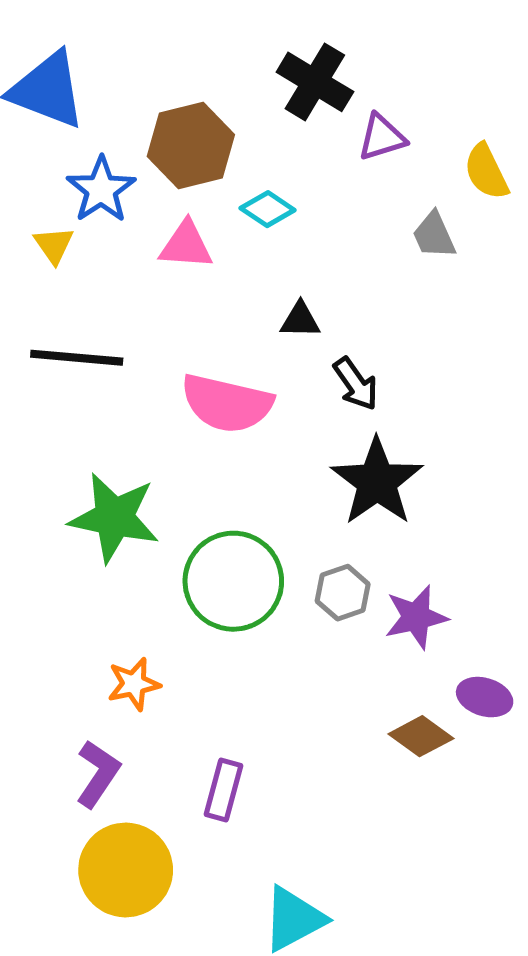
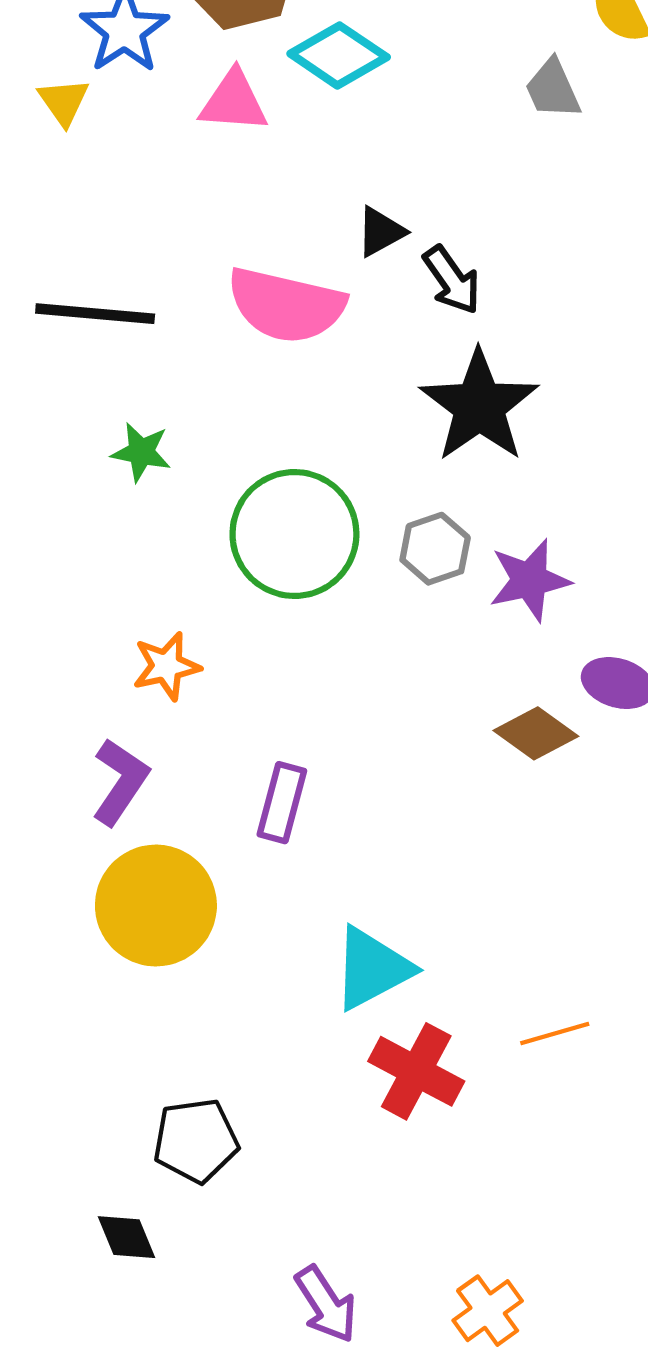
cyan diamond: (268, 209) -> (339, 55), size x1.4
black triangle: (300, 320) -> (381, 232), moved, turned -30
black line: (77, 358) -> (95, 314), moved
green star: (114, 518) -> (141, 452), size x0.5

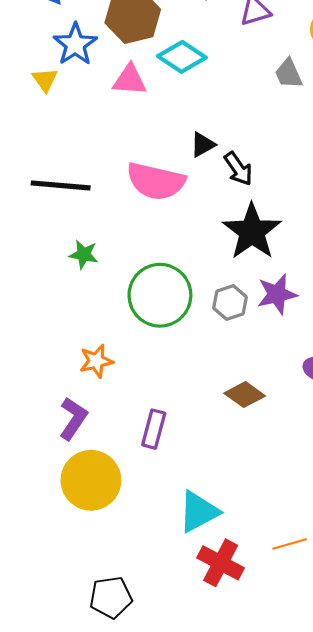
purple star: (530, 580) -> (277, 294), moved
brown diamond: (536, 733) -> (245, 395), moved

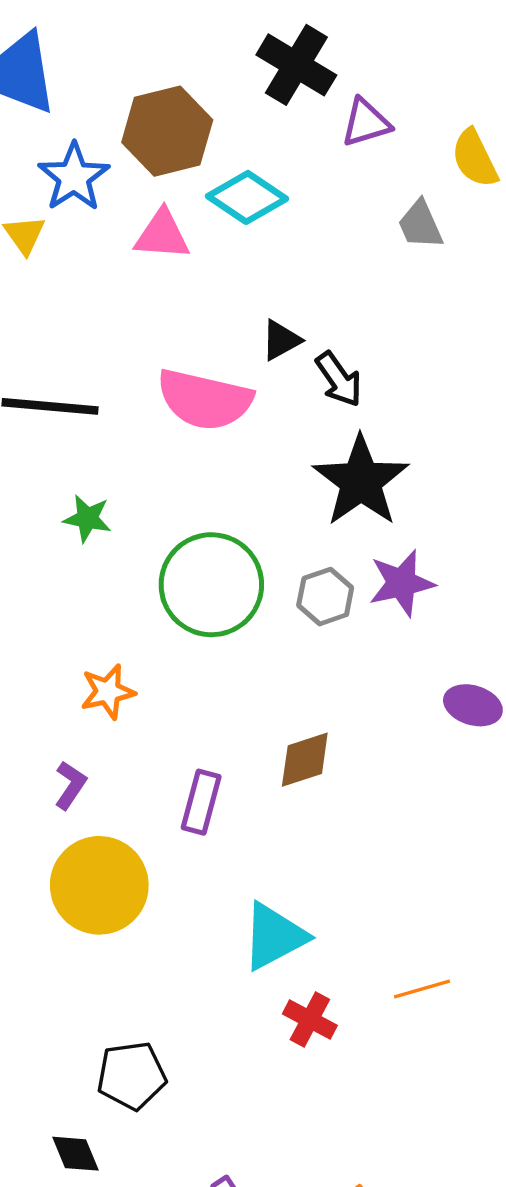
brown diamond: (245, 395) -> (305, 760), moved, turned -54
purple L-shape: (73, 419) -> (70, 785), size x0.7
red cross: (221, 563) -> (310, 1020), size x0.7

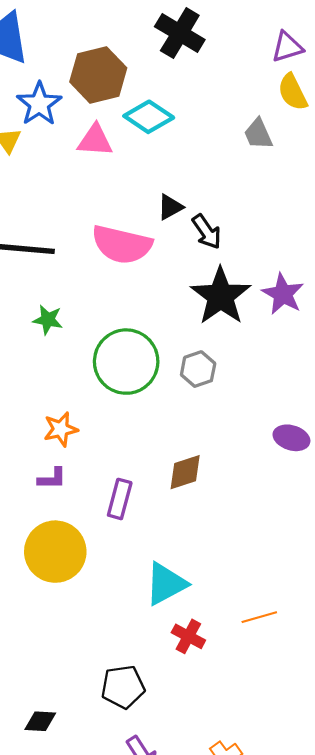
purple triangle: (366, 123) -> (287, 47), moved
purple star: (402, 583) -> (283, 294), moved, turned -30
purple L-shape: (70, 785) -> (52, 479), moved, turned 56
black pentagon: (132, 1076) -> (123, 687), moved
black diamond: (75, 1154) -> (40, 721), turned -64

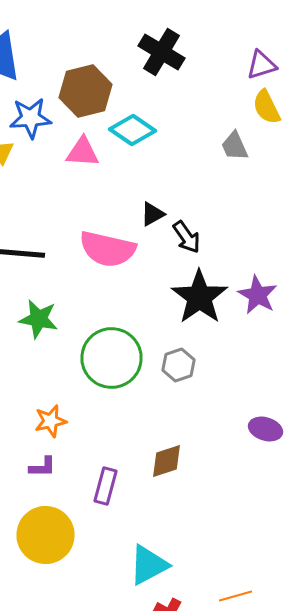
blue star: (39, 104) -> (30, 118), turned 30
green star: (48, 320) -> (38, 319), size x1.4

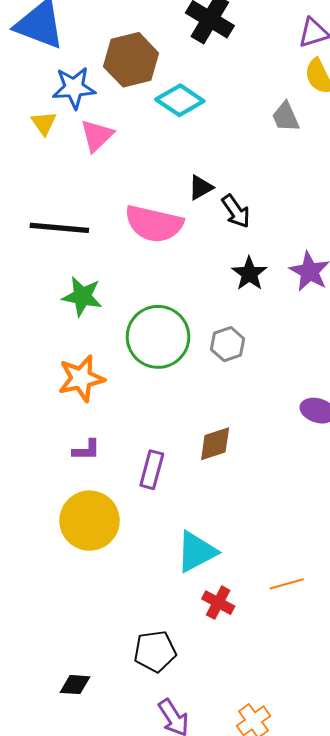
pink triangle: (82, 152) -> (97, 136), moved, turned -48
black star: (200, 297) -> (249, 274), size x0.6
orange star: (50, 421) -> (81, 378), moved, size x1.4

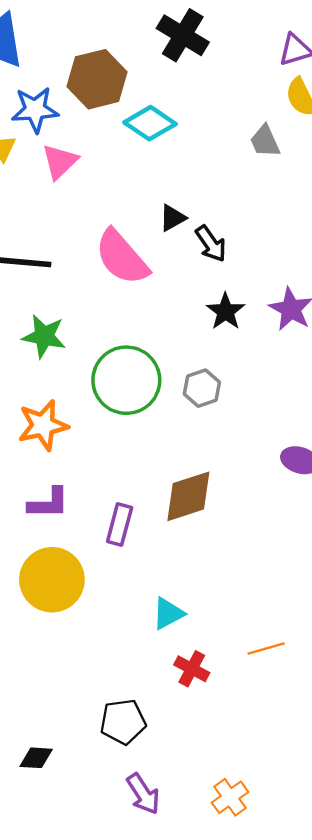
pink semicircle: (154, 224) -> (122, 257), turned 36
brown diamond: (215, 444) -> (188, 496), size x1.4
purple L-shape: (86, 450) -> (49, 503), size x1.4
cyan triangle: (196, 552) -> (168, 614), size x0.7

